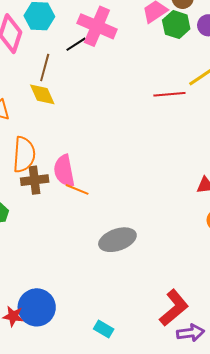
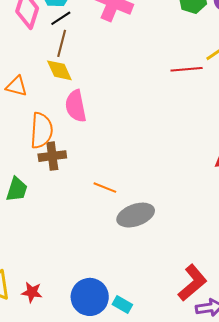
black line: (76, 44) -> (61, 18), moved
pink semicircle: (64, 171) -> (76, 106), moved
orange line: (77, 189) -> (105, 188), moved
blue circle: (37, 307) -> (90, 297), moved

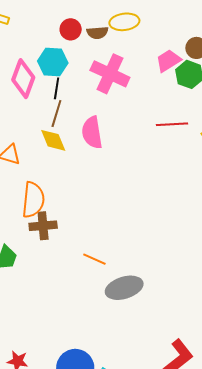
black line: (61, 18) -> (57, 88), turned -50
red line: (187, 69) -> (172, 124), moved
pink semicircle: (76, 106) -> (92, 133), moved

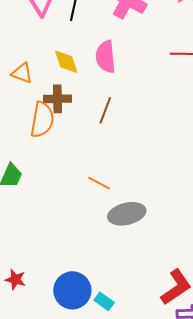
brown line: (56, 113) -> (105, 110), moved
brown cross: (43, 226) -> (57, 99), moved

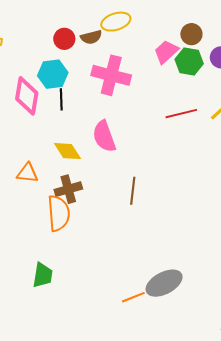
brown line: (105, 110) -> (133, 191), moved
orange line: (99, 183) -> (133, 297), moved, turned -35

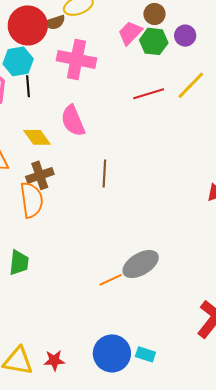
red circle: (64, 39) -> (28, 25), size x1.8

